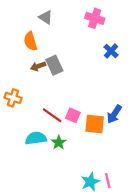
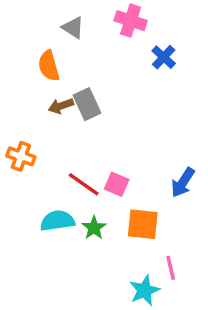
pink cross: (95, 18) -> (131, 21), moved
blue cross: (111, 51) -> (164, 57), moved
orange square: (95, 124) -> (143, 224), moved
pink line: (108, 181) -> (171, 268), moved

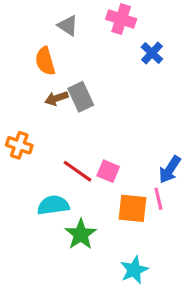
green star: (94, 228) -> (81, 234), moved, size x1.4
pink line: (171, 268) -> (158, 199), moved

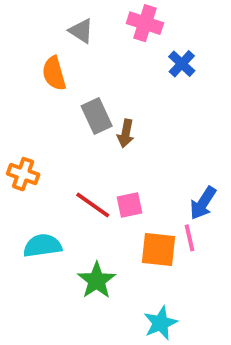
brown arrow: (56, 98) -> (126, 133), moved, turned -60
pink square: (108, 171) -> (130, 205), turned -35
cyan semicircle: (53, 205) -> (42, 246), moved

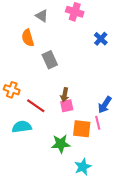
blue cross: (182, 64) -> (101, 39), moved
brown arrow: (126, 133) -> (65, 95), moved
red line: (93, 205) -> (36, 106), moved
green star: (97, 280) -> (61, 144), moved, turned 30

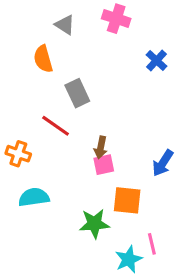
orange cross: (12, 90) -> (18, 154), moved
red line: (36, 106) -> (56, 126), moved
pink line: (98, 123) -> (152, 244), moved

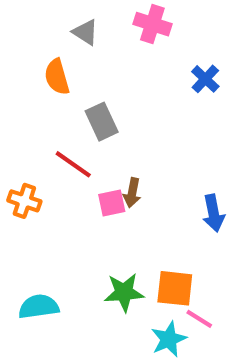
blue arrow: (163, 163) -> (213, 213), turned -44
pink square: (104, 165) -> (112, 203), moved
cyan semicircle: (34, 197) -> (39, 307), moved
orange square: (127, 200) -> (175, 288), moved
pink line: (152, 244) -> (199, 319), turned -45

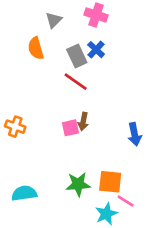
gray triangle: (85, 32) -> (54, 20), turned 42
blue cross: (205, 79) -> (96, 50), moved
gray rectangle: (102, 122) -> (77, 56), moved
red line: (73, 164) -> (76, 82), moved

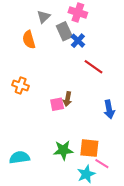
gray rectangle: (77, 56) -> (64, 31), moved
red line: (76, 82) -> (94, 67), moved
orange cross: (15, 127) -> (21, 85), moved

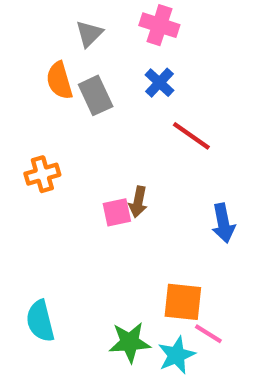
gray rectangle: (64, 31) -> (96, 95), moved
orange cross: (21, 85) -> (42, 174), turned -35
green star: (63, 150) -> (130, 342), moved
cyan semicircle: (20, 157) -> (40, 321), turned -96

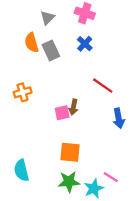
red line: (191, 136) -> (103, 86), moved
orange square: (183, 302) -> (70, 152), moved

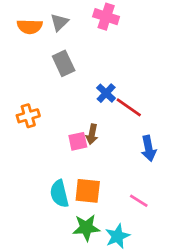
orange semicircle: (32, 43) -> (30, 27), moved, turned -72
blue cross: (85, 44) -> (106, 93), moved
cyan semicircle: (21, 170) -> (59, 194), moved
pink line: (111, 177) -> (139, 201), moved

